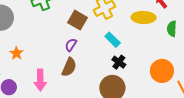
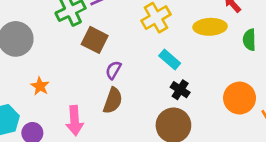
brown square: (77, 20) -> (95, 40), moved

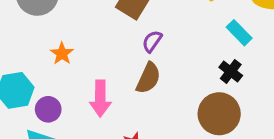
cyan rectangle: (170, 60) -> (239, 33), moved

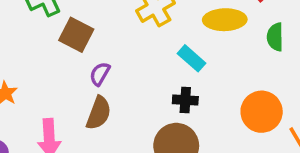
black cross: (231, 71) -> (185, 100), turned -30

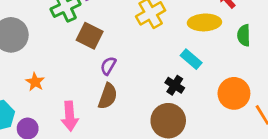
cyan rectangle: (192, 58) -> (191, 59), moved
black cross: (185, 100) -> (175, 85), turned 30

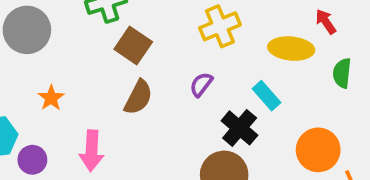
purple semicircle: (108, 66) -> (201, 84), moved
black cross: (175, 85) -> (240, 128), size x1.4
brown semicircle: (108, 96) -> (138, 97), moved

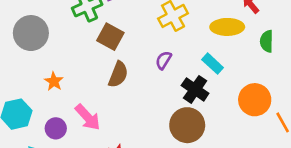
pink arrow: (92, 151) -> (88, 117), turned -40
purple circle: (32, 160) -> (56, 128), moved

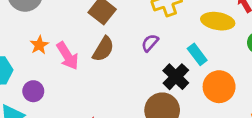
orange circle: (255, 100) -> (219, 87), moved
pink arrow: (88, 117) -> (68, 56), moved

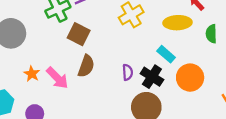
purple semicircle: (150, 43) -> (128, 72), moved, turned 147

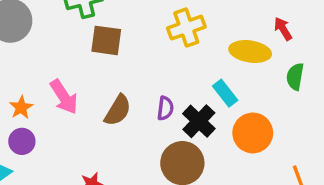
brown square: (79, 34) -> (106, 40), turned -30
brown semicircle: (86, 66) -> (118, 110), moved
orange star: (32, 74) -> (21, 107), moved

